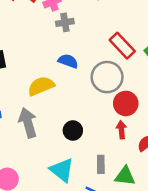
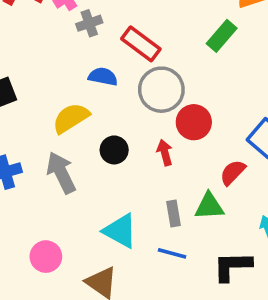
red rectangle: (122, 46) -> (141, 44), moved
red arrow: (121, 130) -> (165, 153), moved
black circle: (73, 131) -> (114, 150), moved
green triangle: (125, 176) -> (209, 206), moved

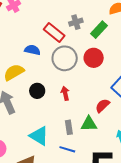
gray cross: (89, 23) -> (76, 22), moved
red circle: (194, 122) -> (94, 58), moved

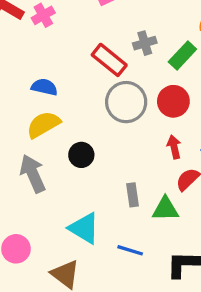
blue semicircle: (32, 50) -> (44, 87), moved
red arrow: (65, 93) -> (174, 147), moved
gray rectangle: (69, 127) -> (132, 195), moved

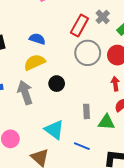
gray cross: (145, 43) -> (103, 17), turned -32
red rectangle: (109, 60) -> (79, 26), turned 75

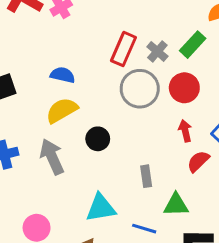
gray cross: (103, 17) -> (157, 51), moved
green triangle: (106, 122) -> (176, 205), moved
cyan triangle: (54, 130) -> (101, 208), turned -40

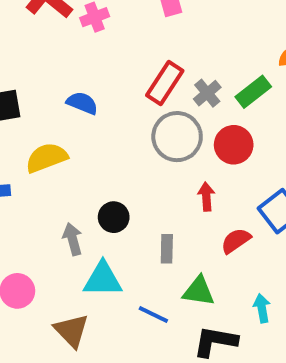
yellow semicircle: (62, 110) -> (46, 158), moved
red arrow: (185, 131) -> (206, 197), moved
black circle: (98, 139) -> (114, 217), moved
gray arrow: (52, 157) -> (73, 239), moved, size x0.7

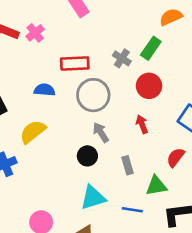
red rectangle: (165, 83) -> (75, 64), moved, turned 72
gray circle: (177, 137) -> (93, 95), moved
gray arrow: (73, 239) -> (101, 132), moved
red semicircle: (236, 241) -> (175, 157), moved

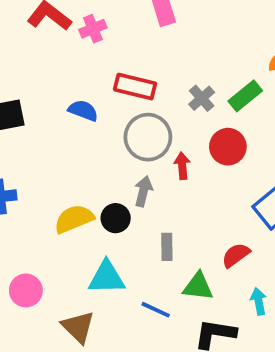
red arrow: (142, 124) -> (182, 166), moved
yellow semicircle: (33, 132) -> (74, 219), moved
gray arrow: (101, 132) -> (143, 191), turned 30

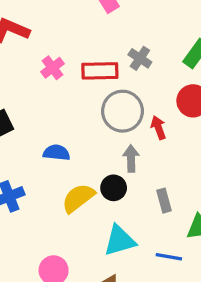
pink cross: (93, 29) -> (53, 68), moved
gray cross: (202, 98) -> (140, 58), moved
blue semicircle: (83, 111) -> (57, 153), moved

